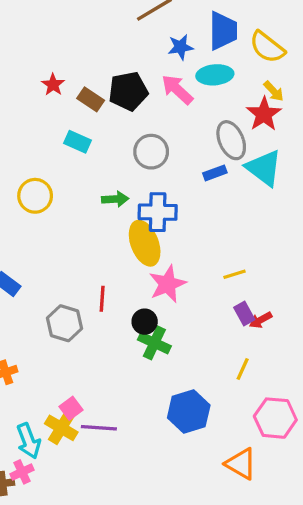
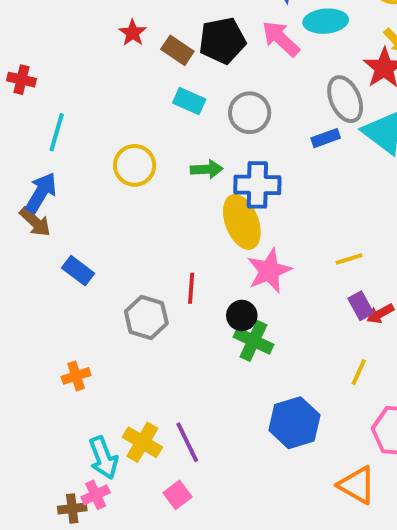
cyan rectangle: (78, 142) -> (189, 101), moved
yellow circle: (35, 196) -> (135, 165), moved
pink square: (71, 408) -> (177, 495), moved
purple line: (99, 428) -> (187, 442), turned 60

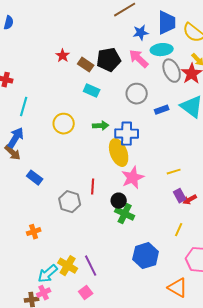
gray ellipse: (345, 99) -> (172, 71), moved
gray circle: (250, 113) -> (137, 94), moved
cyan arrow: (103, 458) -> (48, 274), turned 70

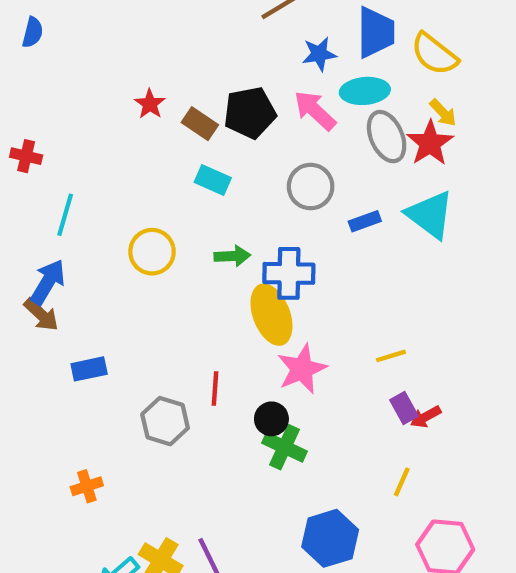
blue rectangle: (35, 178) -> (89, 369), turned -49

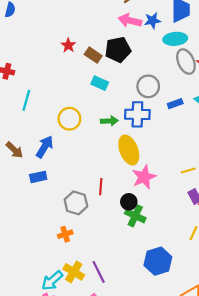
pink arrow: (315, 110) -> (130, 21), moved, turned -30
blue cross: (289, 273) -> (137, 114), moved
blue arrow: (48, 282) -> (45, 147), moved
orange cross: (87, 486) -> (65, 234), moved

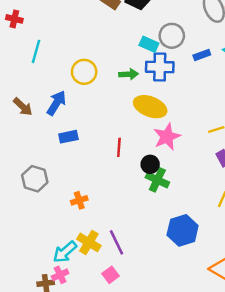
cyan rectangle: (100, 83) -> (149, 44), moved
yellow ellipse: (129, 150) -> (150, 107), turned -48
blue rectangle: (38, 177) -> (68, 137), moved
gray hexagon: (76, 203) -> (35, 179), moved

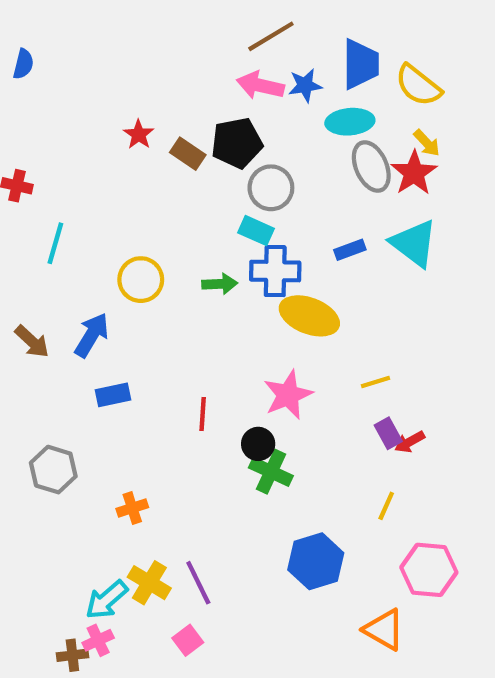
gray circle: (172, 36) -> (271, 188), moved
yellow ellipse: (150, 107) -> (309, 316), moved

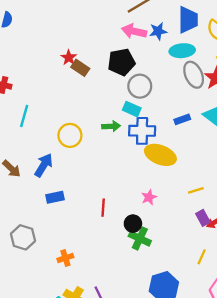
brown rectangle: (188, 154) -> (80, 68), moved
green arrow: (220, 284) -> (111, 126), moved
pink star: (288, 395) -> (149, 197), size x0.6

